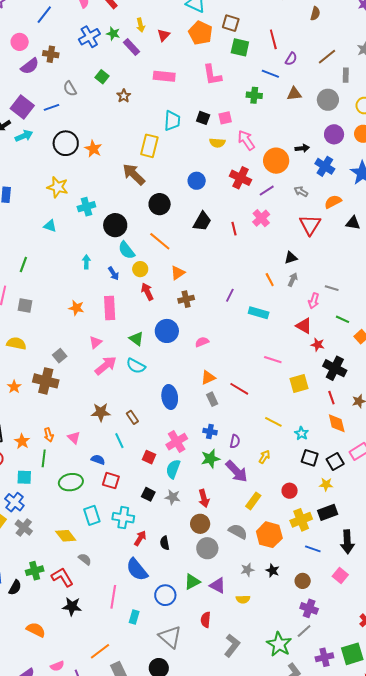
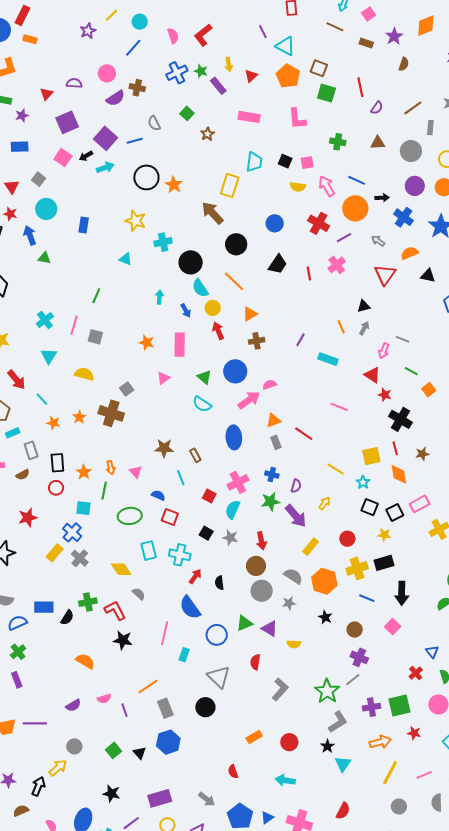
blue line: (270, 74) -> (357, 180), moved
pink arrow: (106, 366) -> (249, 400), moved
yellow square: (299, 383) -> (371, 456), moved
gray star: (247, 570) -> (289, 603), moved

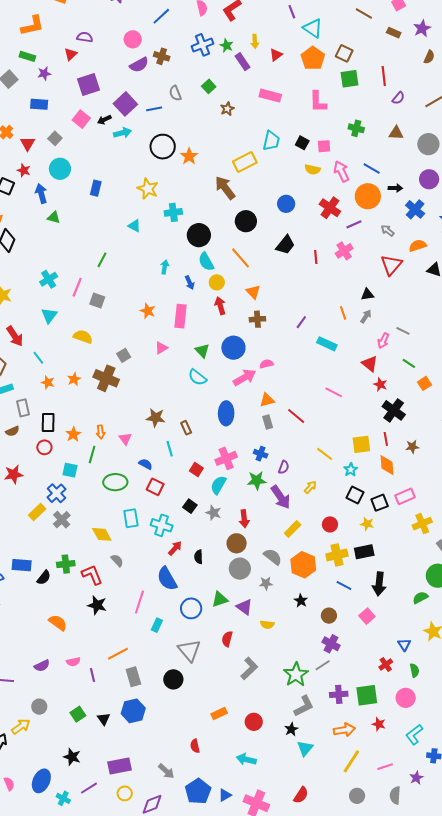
purple semicircle: (74, 83) -> (85, 37), moved
green square: (326, 93) -> (350, 79), turned -30
yellow rectangle: (230, 185) -> (245, 162), turned 40
orange triangle: (250, 314) -> (253, 292), turned -49

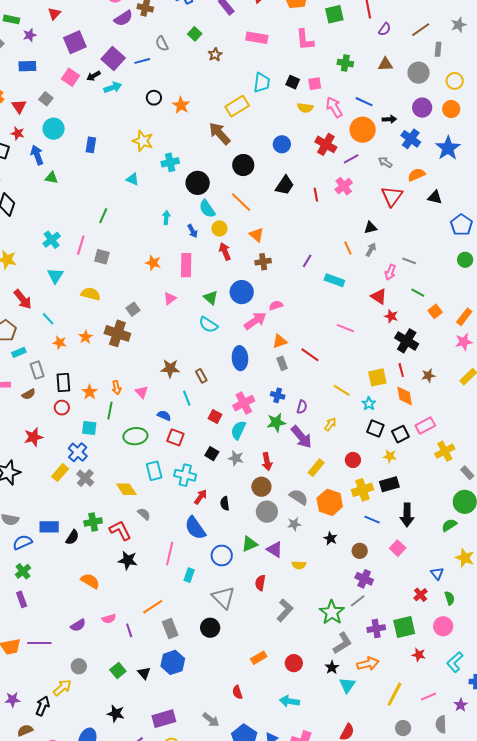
black circle: (163, 147) -> (154, 98), size x0.6
orange arrow: (344, 730) -> (368, 664), moved

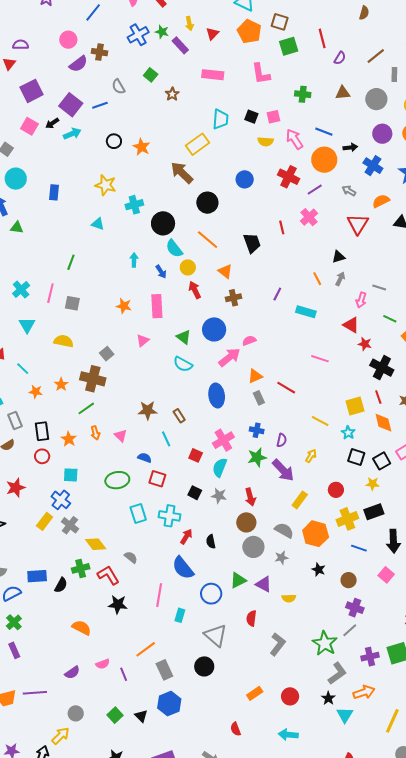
black trapezoid: (285, 185) -> (252, 243), moved, turned -50
green line: (110, 411) -> (86, 408), moved, turned 48
yellow diamond: (126, 489) -> (96, 544), moved

